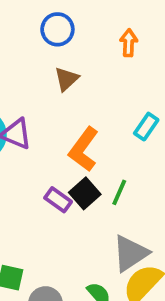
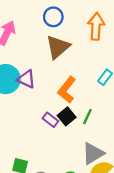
orange arrow: (129, 43) -> (96, 26), size x1.6
brown triangle: (66, 79) -> (58, 47), size x1.6

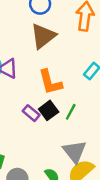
orange L-shape: (67, 90) -> (50, 82), turned -56
gray triangle: (93, 154) -> (75, 151), turned -40

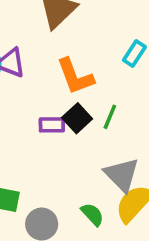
purple rectangle: (31, 113) -> (52, 125), turned -35

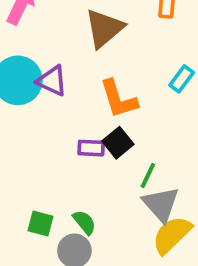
green line: (110, 117) -> (148, 176), moved
green semicircle: (92, 214) -> (84, 222), moved

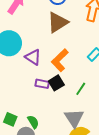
purple triangle: (52, 81) -> (33, 57), moved
orange L-shape: (118, 99) -> (60, 60), turned 55
green line: (148, 176) -> (81, 89), moved

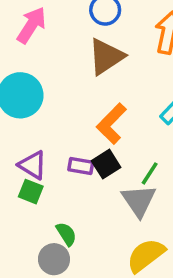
purple triangle: (33, 57) -> (33, 165), moved
gray triangle: (74, 118) -> (139, 201), moved
green square: (10, 119) -> (31, 192), moved

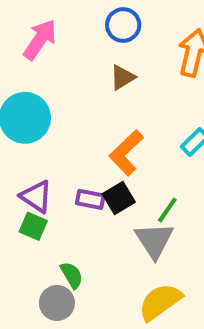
brown triangle: (106, 57) -> (123, 77), size x0.6

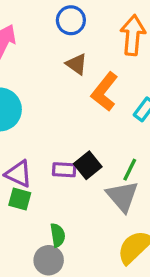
brown triangle: (123, 77) -> (77, 64), turned -45
orange L-shape: (126, 153) -> (105, 92), moved
green semicircle: (72, 275) -> (58, 235), turned 30

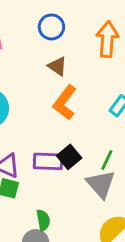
orange L-shape: (105, 92) -> (65, 102), moved
purple rectangle: (64, 170) -> (48, 161), size x1.4

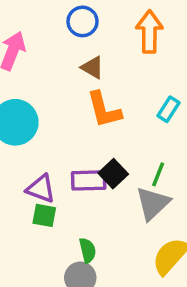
orange L-shape: (65, 102) -> (104, 110), turned -48
gray triangle: (101, 184) -> (153, 203), turned 32

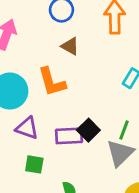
orange L-shape: (104, 110) -> (52, 82), moved
purple triangle: (41, 189) -> (27, 128), moved

